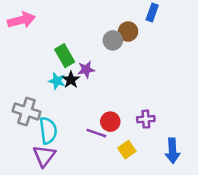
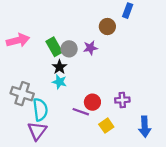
pink arrow: (21, 20) -> (18, 40), moved
gray circle: (113, 40) -> (69, 49), moved
purple star: (86, 70) -> (90, 48), moved
cyan star: (57, 81) -> (59, 82), moved

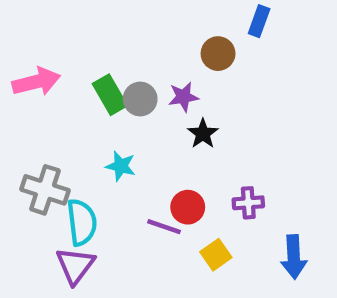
black star: (59, 67) -> (203, 134), moved

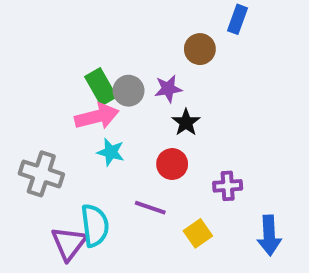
pink arrow: (36, 82) -> (97, 116), moved
red circle: (188, 207) -> (172, 164), moved
cyan semicircle: (82, 222) -> (95, 225), moved

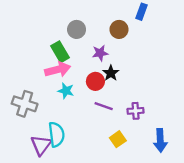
gray circle: (129, 91) -> (77, 29), moved
red circle: (172, 164) -> (95, 81), moved
purple line: (150, 208) -> (104, 106), moved

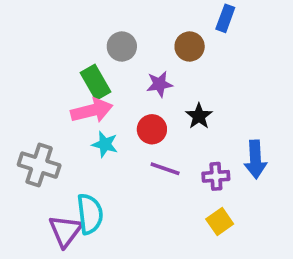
black star: (111, 73) -> (199, 116), moved
yellow square: (118, 139) -> (220, 221), moved
blue arrow: (160, 140) -> (255, 159), moved

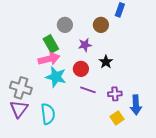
cyan star: (105, 144) -> (56, 77), size x1.5
blue arrow: (255, 159) -> (136, 105), moved
purple triangle: (65, 231) -> (19, 109), moved

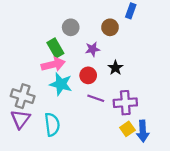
purple cross: (115, 94) -> (125, 103), size x1.5
blue arrow: (136, 105) -> (143, 131), moved

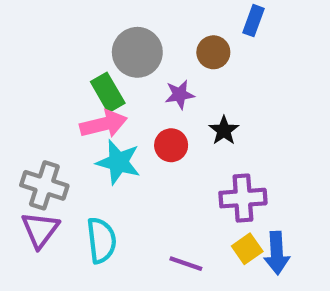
gray circle: (71, 27) -> (137, 52), size x1.5
purple line: (96, 98) -> (186, 264), moved

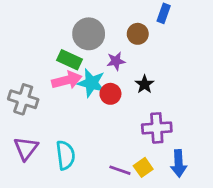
green rectangle: (108, 92) -> (70, 60), turned -35
cyan star: (118, 162) -> (91, 83), moved
gray cross: (44, 185) -> (23, 99), moved
yellow square: (247, 249) -> (143, 167), moved

